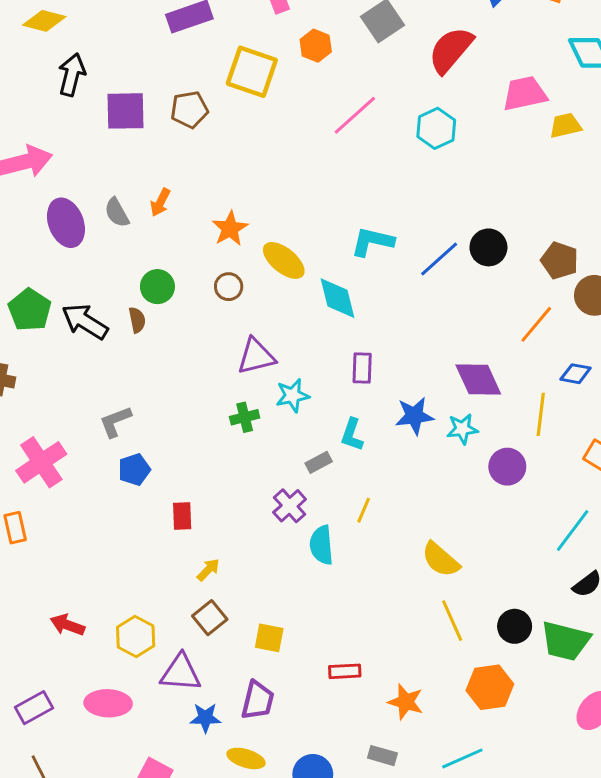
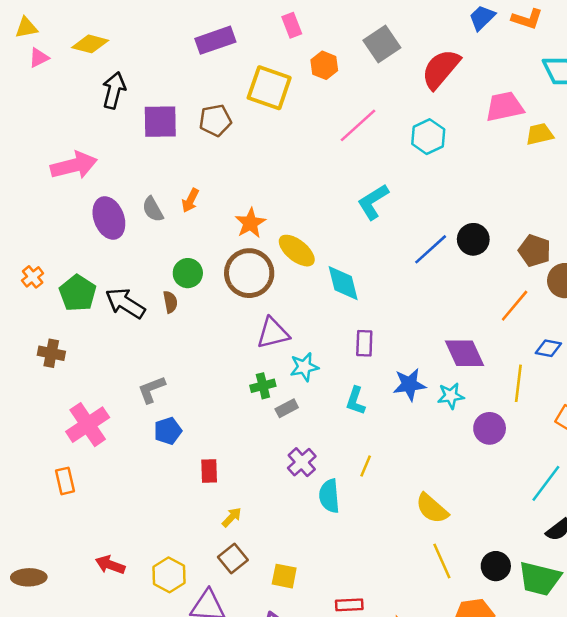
cyan L-shape: (372, 242) -> (373, 202), moved, turned -45
brown circle: (229, 287) -> (249, 273), size x2.0
gray rectangle: (319, 462) -> (287, 408), moved

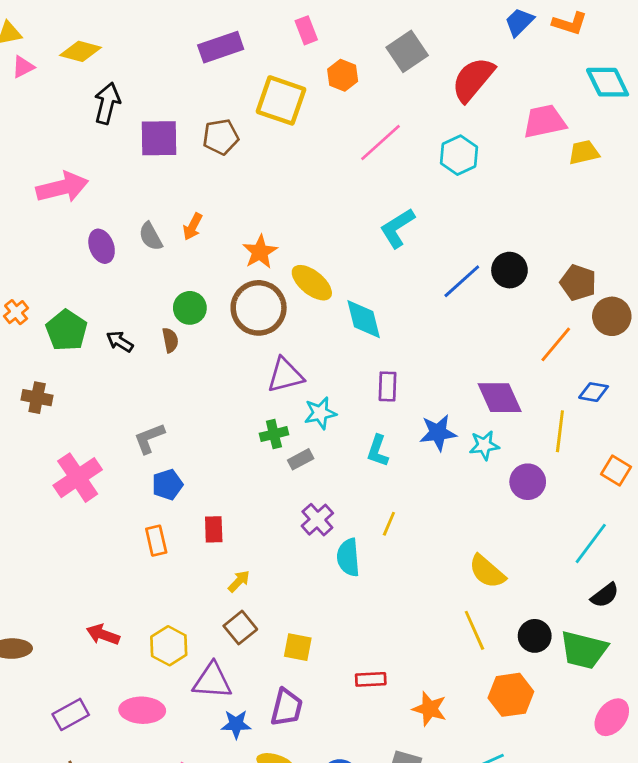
purple ellipse: (109, 218) -> (102, 246), size x0.7
black arrow: (125, 303) -> (120, 342), size x0.6
orange rectangle: (65, 481) -> (156, 541), moved
yellow semicircle: (432, 508) -> (487, 571), moved

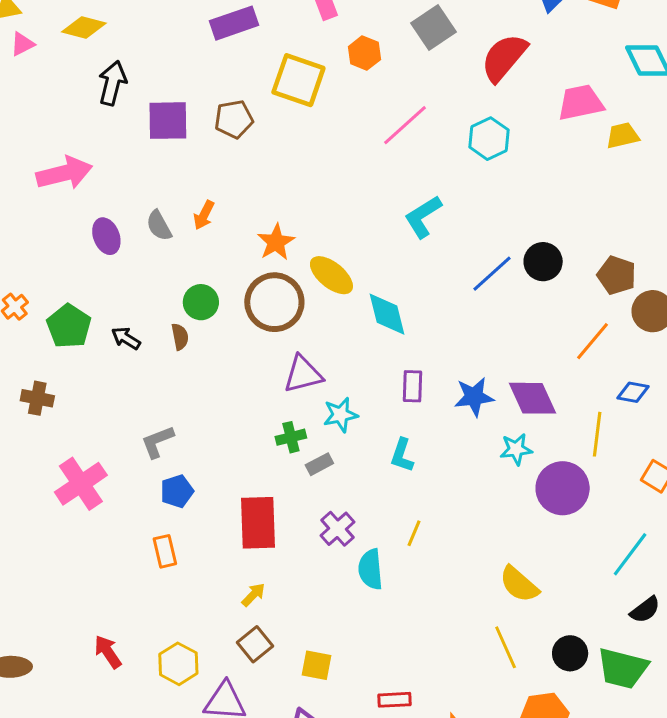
blue star: (438, 433) -> (474, 397), moved
purple circle: (528, 482) -> (563, 488), size x1.4
red rectangle: (214, 529) -> (258, 523), moved, size x1.8
red arrow: (103, 635) -> (108, 652), turned 36

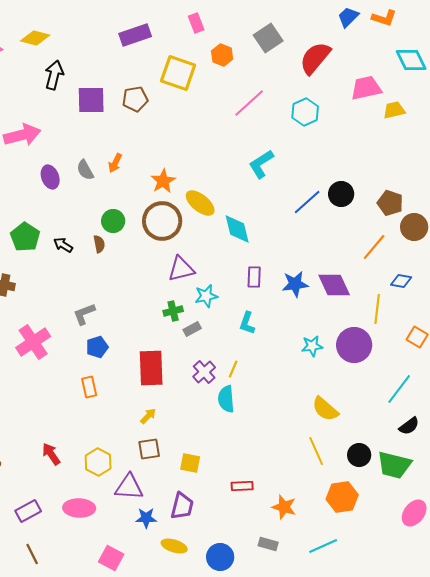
cyan star: (516, 449) -> (312, 346), moved
yellow line: (414, 533) -> (233, 369), moved
brown square: (255, 644) -> (149, 449), turned 30

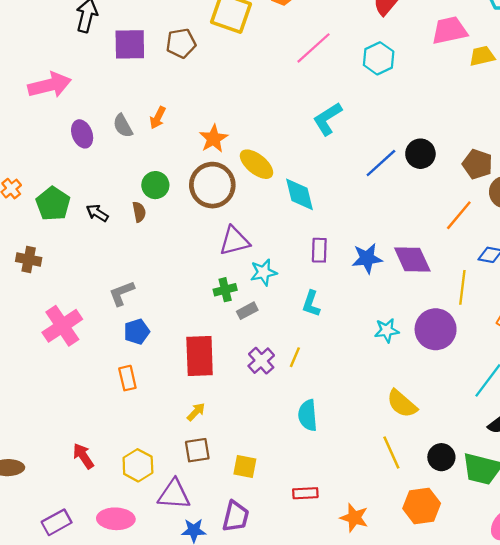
cyan semicircle: (226, 399) -> (308, 415), moved

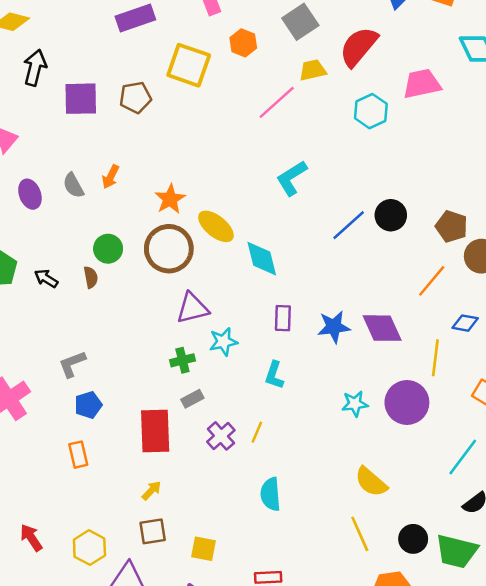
yellow trapezoid: (482, 56) -> (313, 70), moved
cyan hexagon: (379, 58) -> (371, 111), moved
gray rectangle: (247, 311) -> (192, 399), moved

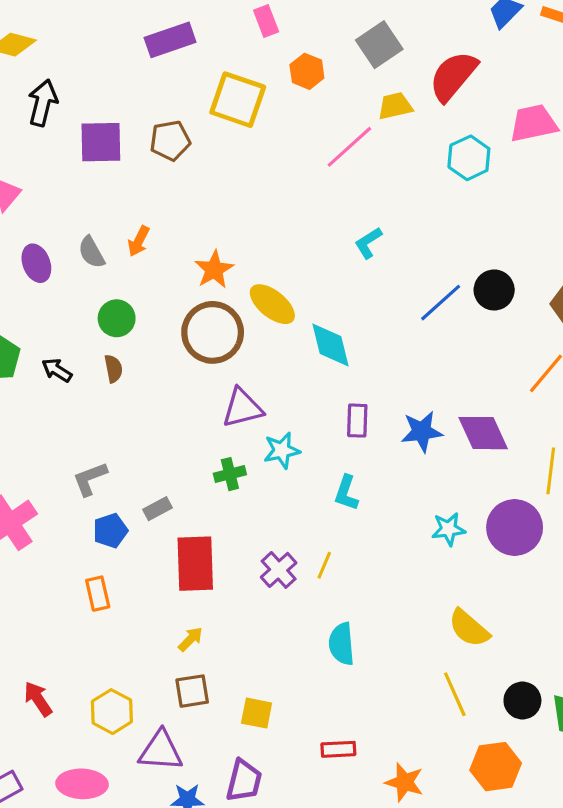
cyan L-shape: (292, 178) -> (368, 243), size x0.7
green circle: (108, 249) -> (117, 318), moved
gray rectangle: (192, 399) -> (158, 509), moved

